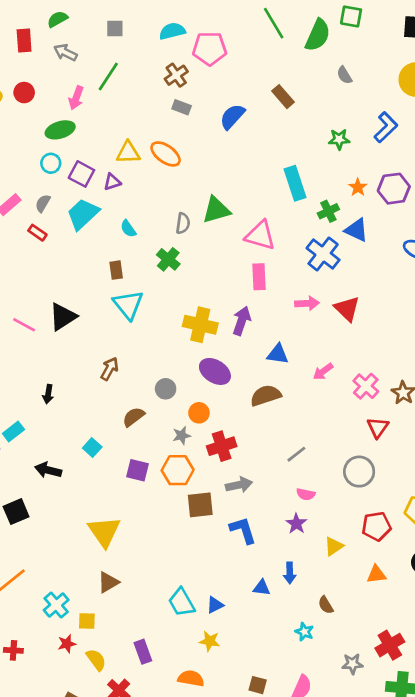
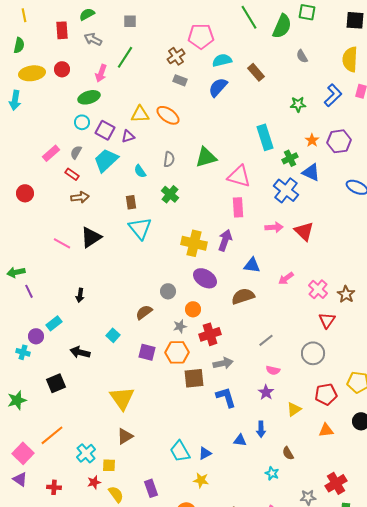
cyan semicircle: (172, 31) -> (222, 60), moved
gray semicircle: (183, 223) -> (169, 159), moved
brown arrow: (110, 369) -> (80, 197), moved, turned 54

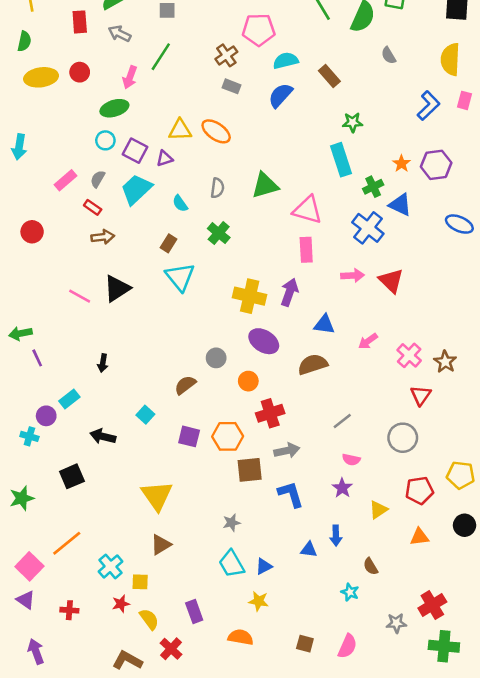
cyan arrow: (15, 100) -> (19, 147), moved
green star: (298, 104) -> (353, 122), moved
brown rectangle: (131, 202) -> (168, 243), turned 40
gray star: (180, 326) -> (232, 523), moved

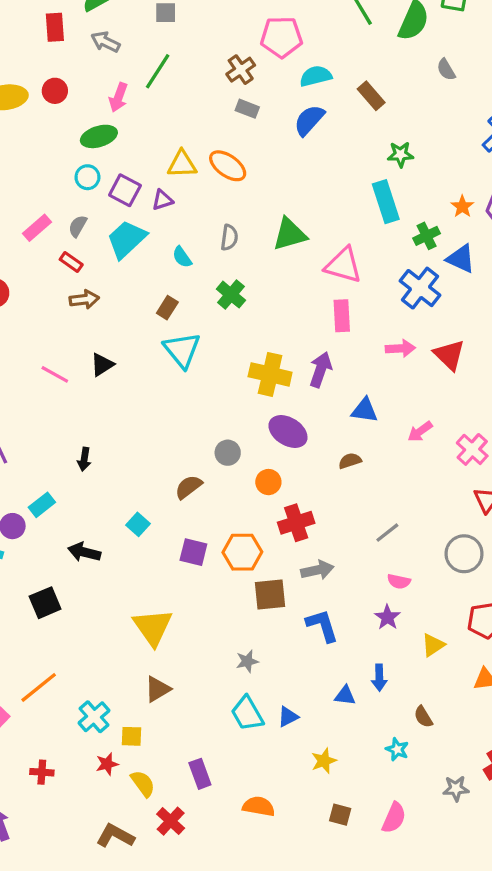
black triangle: (117, 288) -> (102, 365), size x0.7
brown semicircle: (313, 364) -> (350, 461), size x0.6
yellow star: (259, 601) -> (324, 761), moved, turned -30

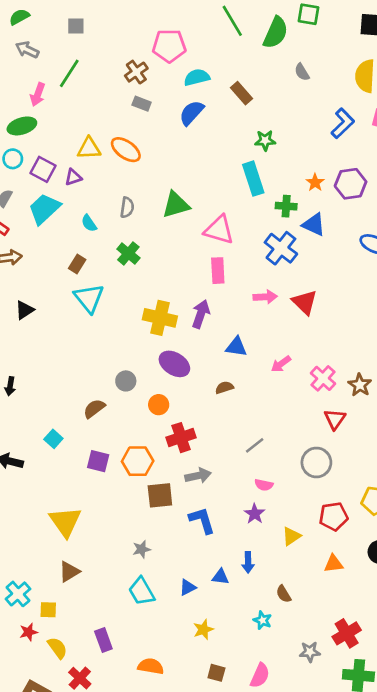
green cross: (427, 236) -> (286, 206), turned 30
blue triangle: (288, 717) -> (188, 587), moved

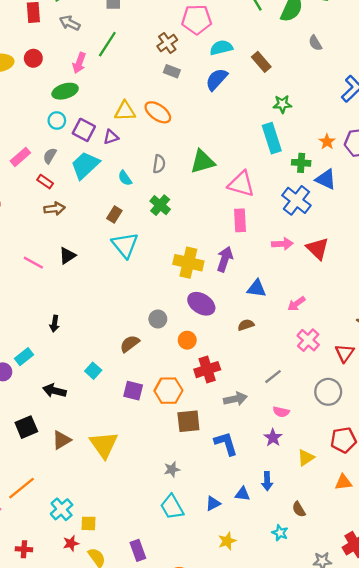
pink cross: (323, 378) -> (308, 340), moved
gray arrow: (198, 476) -> (235, 399), moved
brown triangle: (69, 572) -> (62, 440), moved

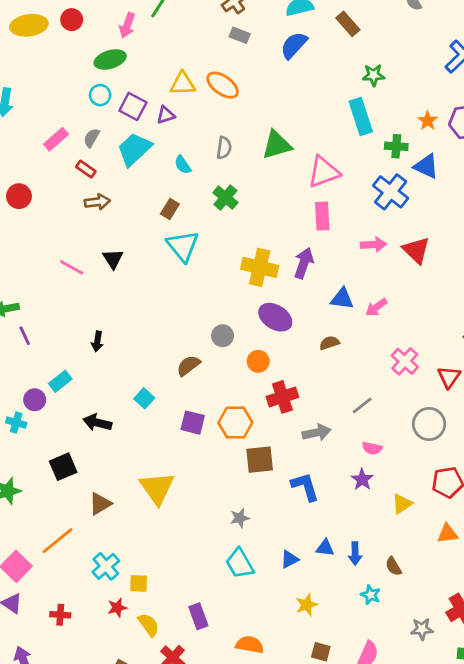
pink triangle: (241, 184) -> (324, 172), turned -36
black triangle: (67, 256) -> (113, 259), turned -30
pink arrow: (296, 304) -> (376, 307), moved
brown triangle: (62, 440) -> (100, 504), moved
blue arrow: (267, 481) -> (355, 554), moved

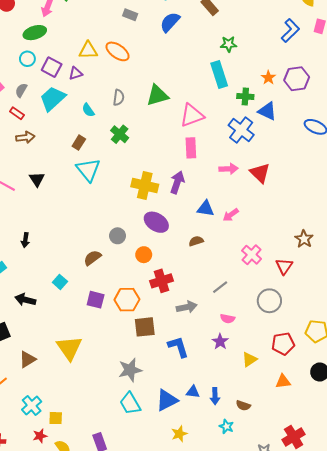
gray star: (240, 518) -> (130, 370), size x1.6
blue triangle: (290, 559) -> (167, 400), size x1.6
brown semicircle: (393, 566) -> (243, 406), turned -40

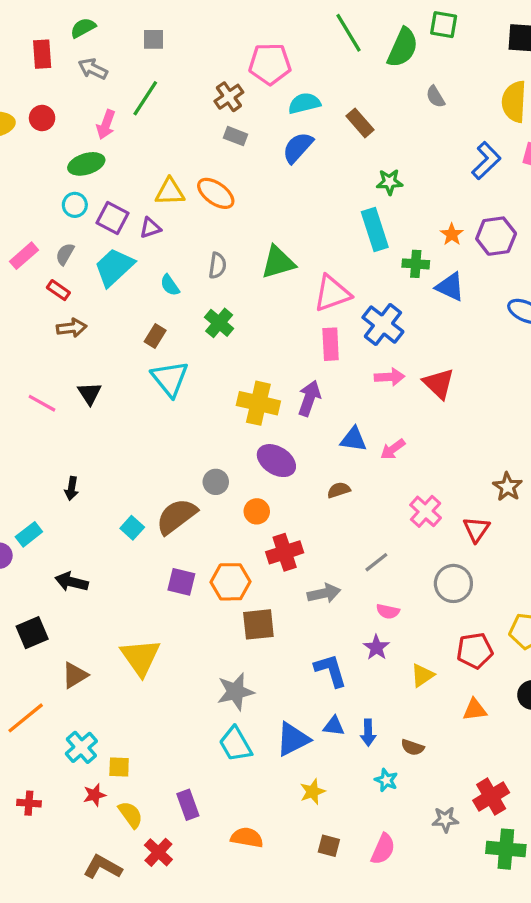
blue cross: (241, 130) -> (383, 325), moved
brown semicircle: (92, 258) -> (176, 516), size x1.5
cyan square: (60, 282) -> (132, 528), moved
blue L-shape: (178, 347) -> (331, 670), moved

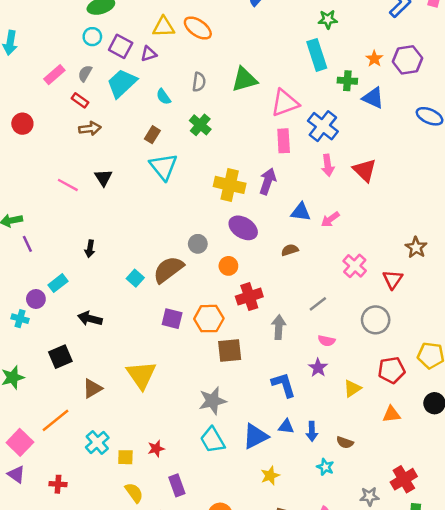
pink arrow: (390, 377) -> (328, 165), turned 85
gray arrow: (324, 593) -> (279, 327), turned -75
red star: (94, 795) -> (156, 449), moved

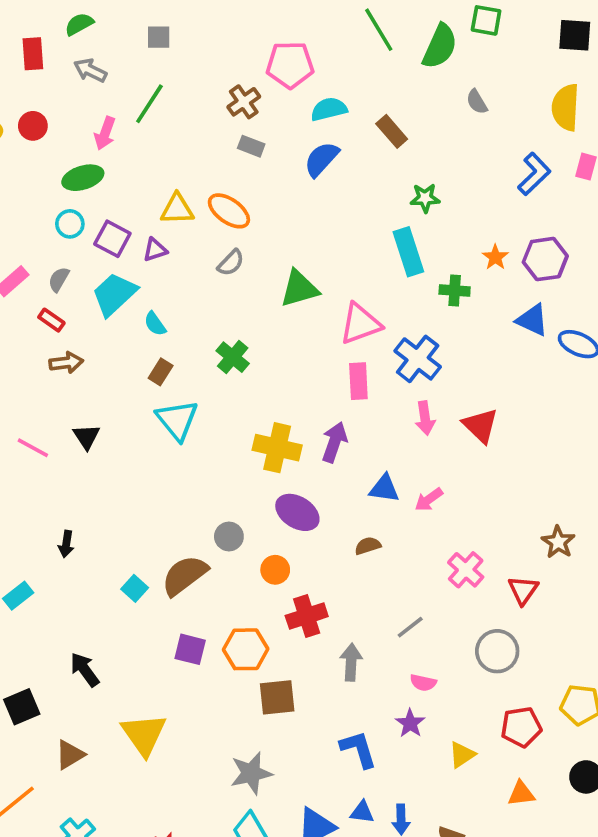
gray semicircle: (199, 82) -> (231, 263), moved, turned 36
cyan semicircle: (163, 97) -> (155, 324), moved
blue triangle: (373, 98) -> (532, 320), moved
black arrow: (90, 319) -> (85, 670), moved, turned 40

